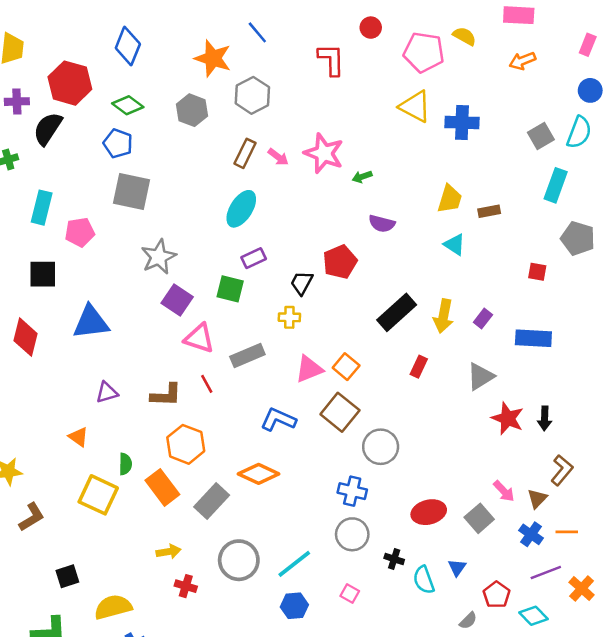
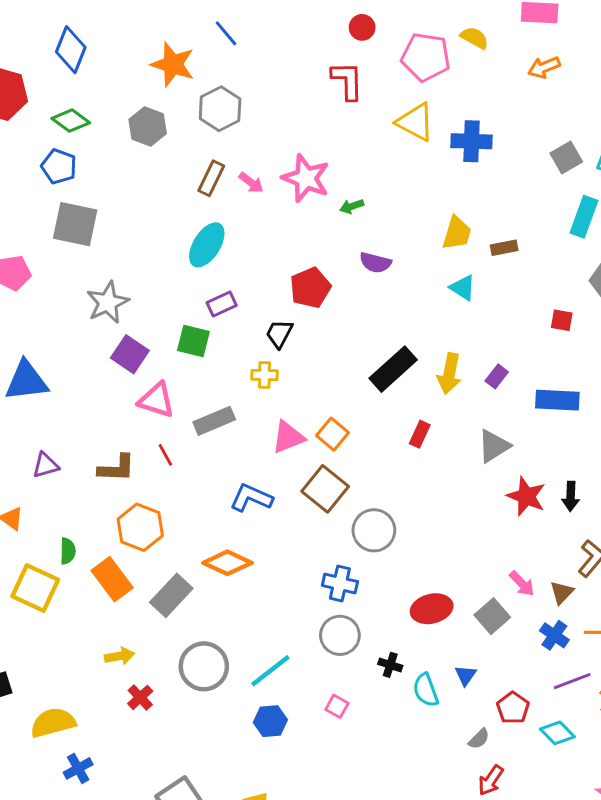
red L-shape: (331, 60) -> (347, 81), moved
red pentagon: (340, 262) -> (310, 288), moved
red cross: (186, 586) -> (140, 697), turned 30

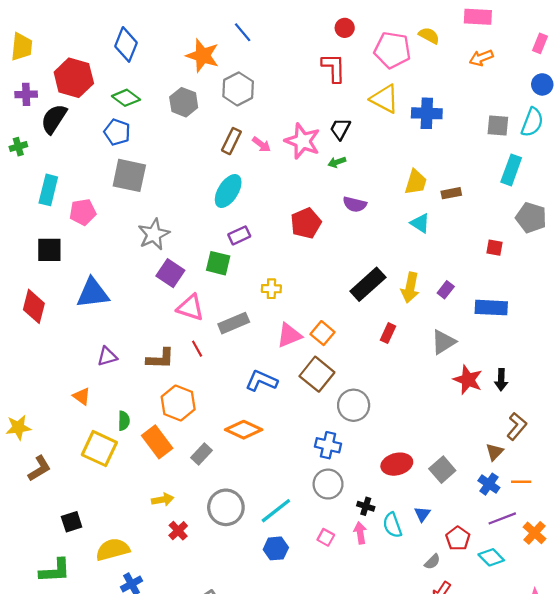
gray square: (566, 158) -> (498, 126), turned 35
black trapezoid: (279, 334) -> (340, 129), moved
pink arrow: (522, 584) -> (360, 533), moved, turned -145
gray rectangle: (171, 595) -> (201, 454), size x0.7

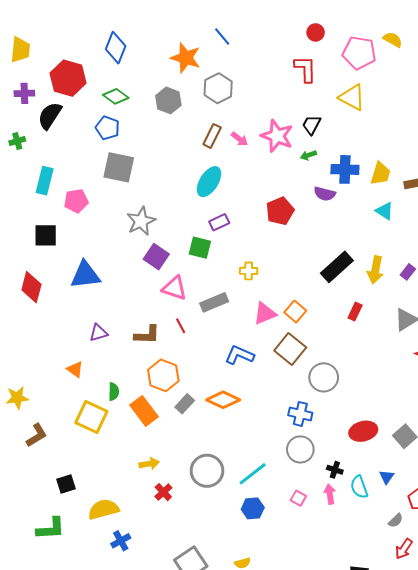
blue cross: (427, 113) -> (345, 169), moved
gray rectangle: (201, 454) -> (185, 404), moved

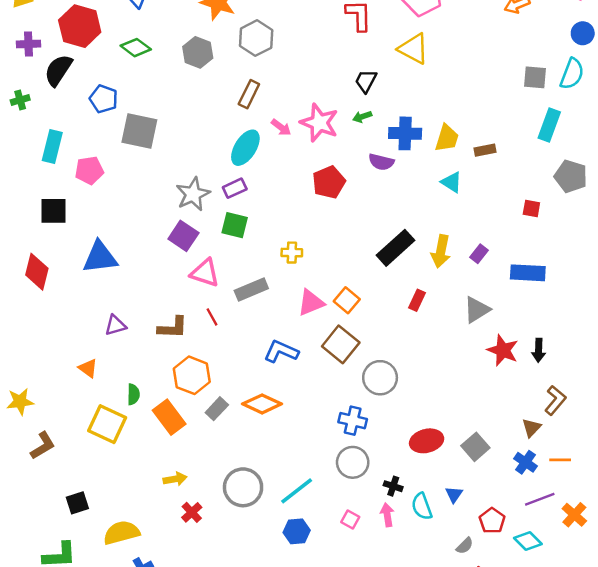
blue pentagon: (108, 128) -> (104, 99), moved
pink star: (277, 136) -> (319, 123), moved
pink arrow: (239, 139) -> (281, 127), moved
gray star: (141, 221) -> (193, 194), moved
purple rectangle: (219, 222) -> (235, 188), moved

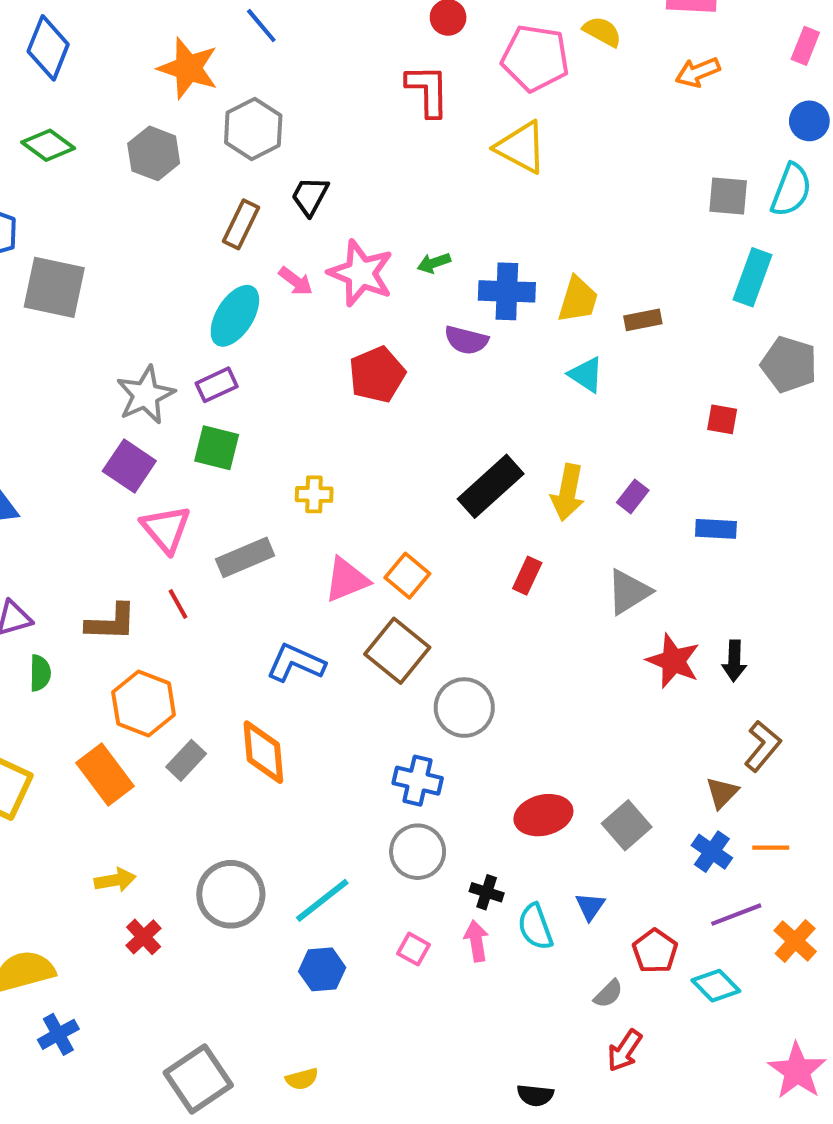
black trapezoid: (366, 81) -> (310, 196), moved
pink triangle: (205, 273) -> (166, 529), turned 32
blue rectangle: (528, 273) -> (716, 529), size x0.7
green semicircle: (133, 394) -> (40, 673), moved
orange diamond: (262, 404) -> (263, 752), turned 60

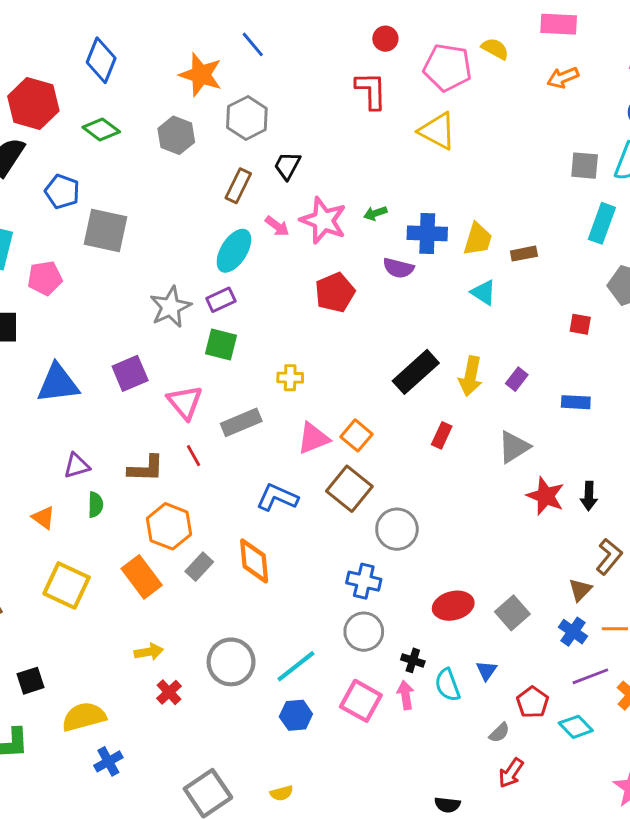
purple square: (129, 466) -> (130, 373), moved, turned 33
pink square: (414, 949) -> (361, 701), size x1.8

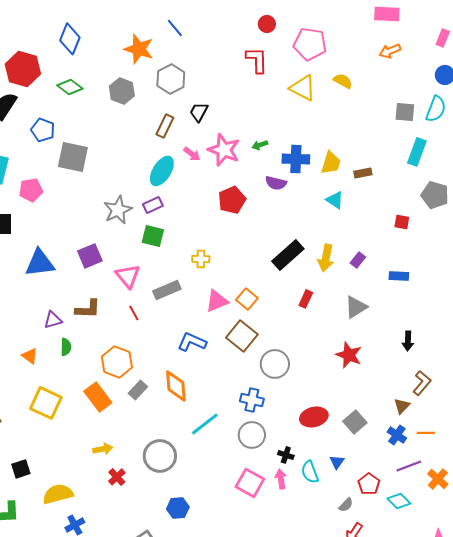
yellow semicircle: (495, 49) -> (343, 81), moved
brown L-shape: (146, 469) -> (88, 309), moved
red star: (546, 496) -> (349, 355), moved
cyan line: (296, 666) -> (205, 424), moved
blue hexagon: (296, 715) -> (178, 508), moved

